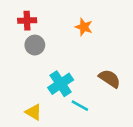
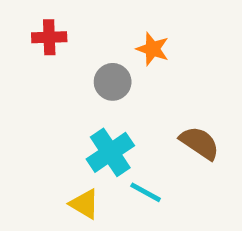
gray circle: (35, 45) -> (113, 82), moved
yellow triangle: (34, 112) -> (84, 204), moved

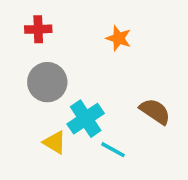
gray circle: (113, 82) -> (47, 82), moved, size x1.4
yellow triangle: (84, 204) -> (55, 142), moved

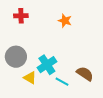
gray circle: (47, 82) -> (16, 57), moved
brown semicircle: (155, 111) -> (85, 74), moved

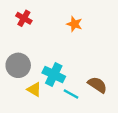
red cross: (21, 16) -> (24, 18), turned 32
cyan cross: (47, 65) -> (54, 75), turned -30

